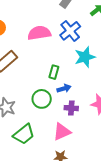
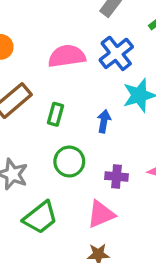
green rectangle: (54, 72) -> (56, 114), moved
blue arrow: (64, 88) -> (104, 121), moved, turned -64

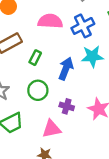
blue arrow: (104, 121) -> (66, 69), size x1.5

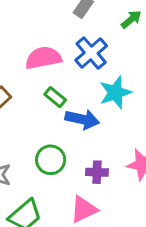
green rectangle: (35, 58) -> (55, 97), moved, turned -64
blue arrow: (66, 69) -> (82, 119), turned 95

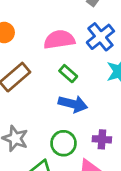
blue arrow: (82, 119) -> (73, 104), moved
green circle: (51, 160) -> (63, 143), moved

